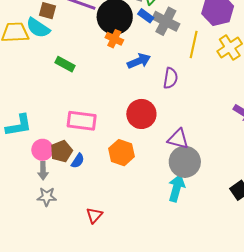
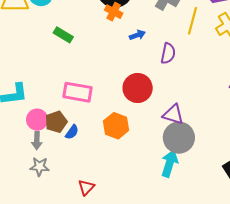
blue arrow: (139, 61) -> (137, 35), size x0.7

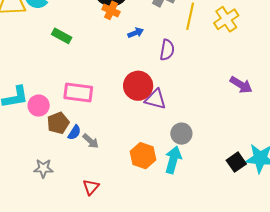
purple triangle: (173, 114) -> (155, 99), moved
pink circle: (37, 120) -> (39, 106), moved
orange hexagon: (116, 126) -> (143, 156), moved
gray circle: (179, 138) -> (181, 134), size x0.7
gray arrow: (37, 141) -> (91, 141), moved, turned -48

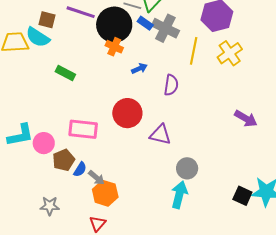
red circle: (138, 86) -> (127, 113), moved
orange hexagon: (143, 156) -> (105, 193), moved
black square: (236, 162) -> (242, 196), turned -30

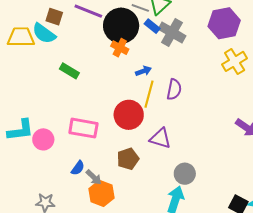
yellow line: (194, 51) -> (149, 94), moved
brown pentagon: (64, 160) -> (128, 159), moved

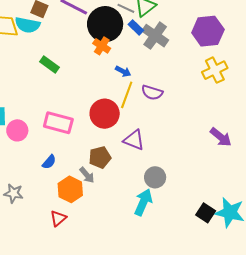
cyan semicircle: (44, 33) -> (28, 25), turned -30
blue arrow: (143, 71) -> (123, 71), turned 42
purple semicircle: (174, 89) -> (152, 93), turned 90
gray arrow: (94, 177) -> (87, 175), moved

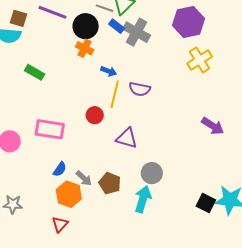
black circle: (105, 24) -> (86, 26), size x0.7
red circle: (105, 114) -> (95, 115), size x0.6
brown pentagon: (100, 157) -> (110, 183), moved, turned -30
blue semicircle: (49, 162) -> (60, 169), moved

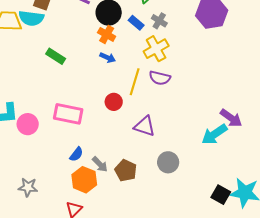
blue rectangle: (117, 26) -> (136, 23), moved
gray cross: (137, 32) -> (159, 21), size x0.6
yellow cross: (200, 60) -> (156, 49), moved
blue arrow: (109, 71) -> (108, 58), moved
cyan arrow: (143, 199) -> (214, 134), moved, turned -144

